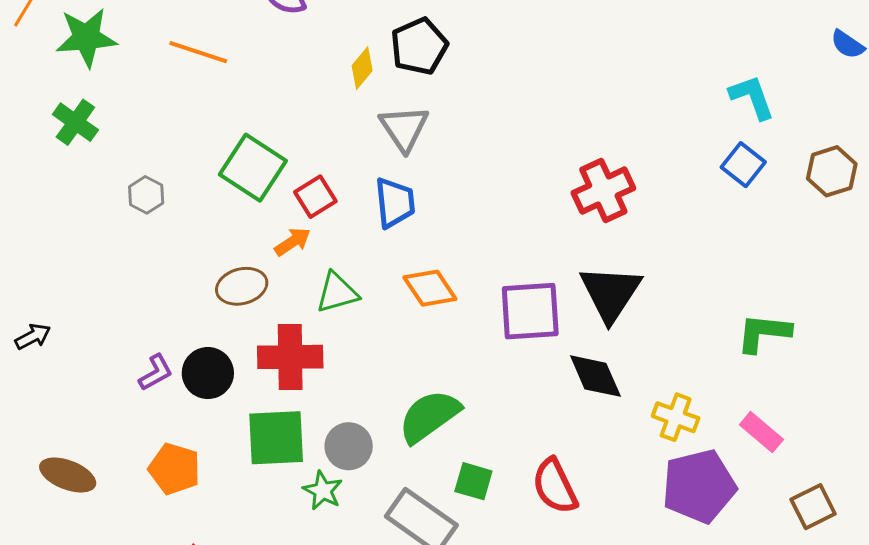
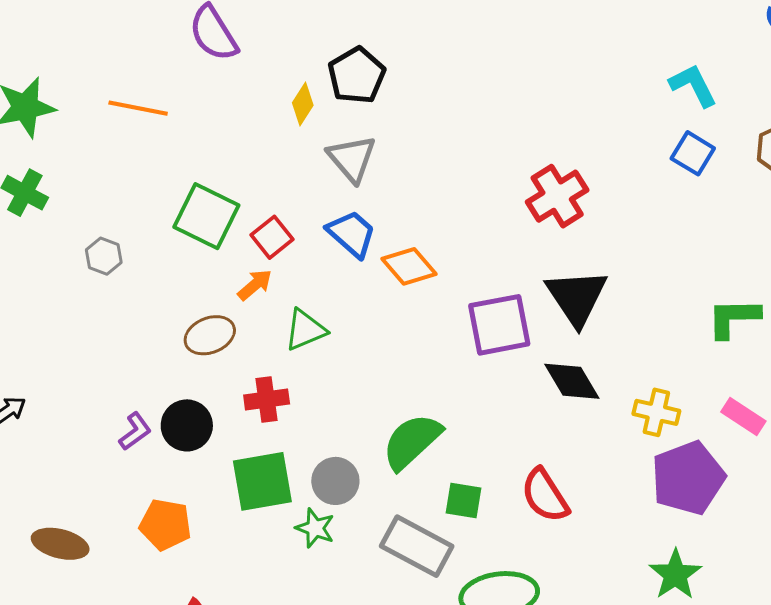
blue trapezoid: (395, 203) -> (352, 234), turned -36
orange diamond: (430, 288) -> (409, 266), moved
red cross: (290, 357) -> (267, 400), size x0.7

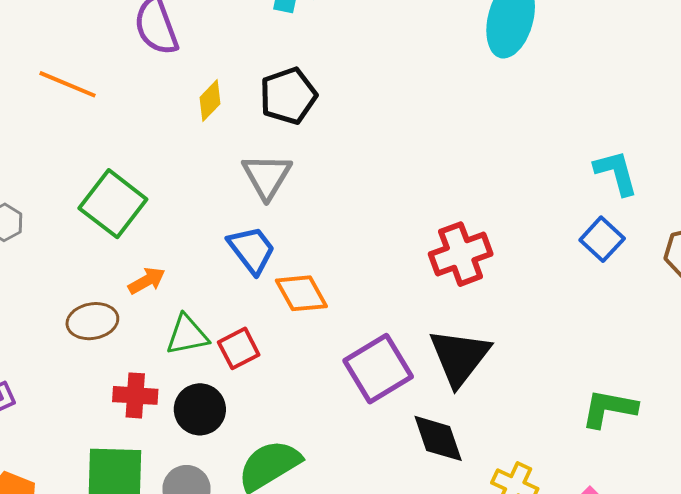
yellow diamond: (303, 104) -> (210, 101), moved
red square: (272, 237) -> (239, 348), moved
purple square: (499, 325) -> (378, 369), turned -32
black circle: (187, 425) -> (200, 409), moved

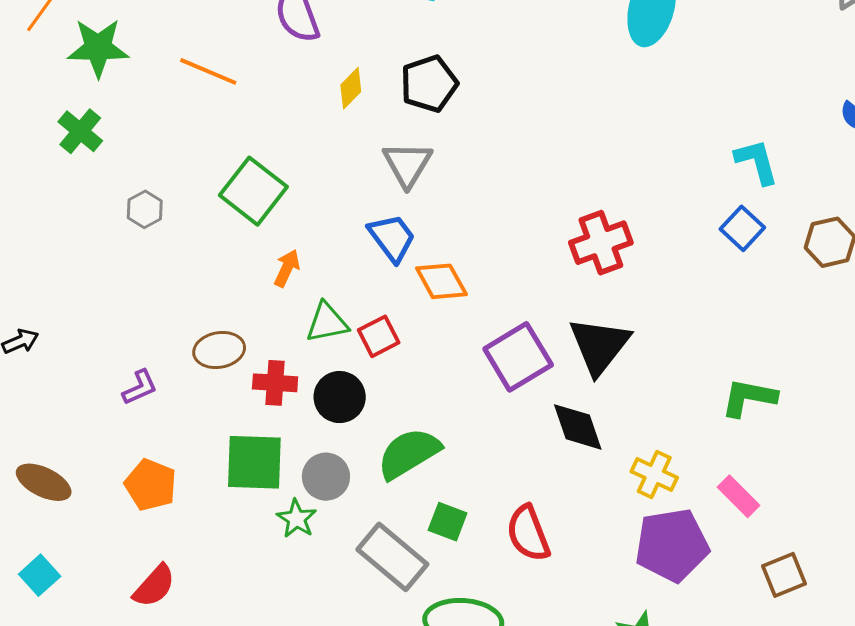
orange arrow: (147, 281) -> (287, 268), turned -36
brown ellipse: (92, 321) -> (219, 350), moved

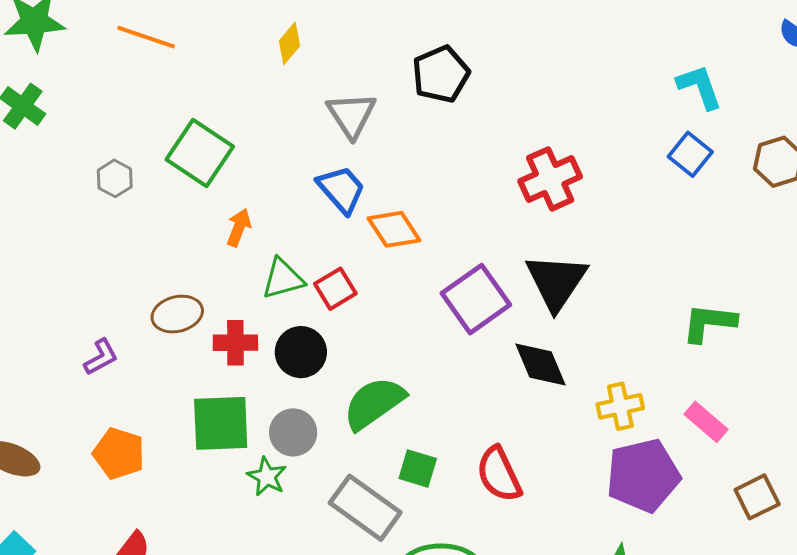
black pentagon: (429, 84) -> (441, 74), moved
gray hexagon: (145, 209) -> (115, 178), moved
yellow cross: (654, 474) -> (620, 406), turned -33

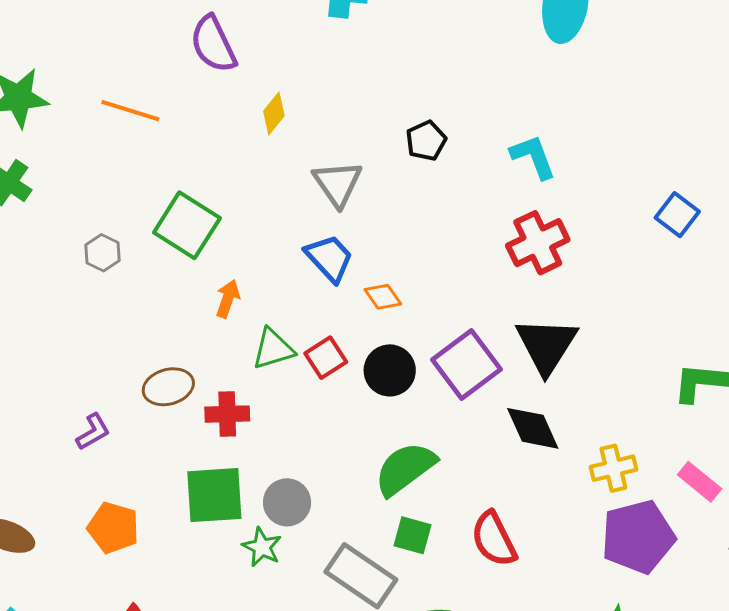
black pentagon: (441, 74) -> (426, 141), size x0.7
cyan L-shape: (700, 87) -> (533, 157), moved
orange diamond: (394, 229) -> (383, 297), size x0.7
black circle: (301, 352) -> (390, 370), moved
green semicircle: (374, 403) -> (405, 469), moved

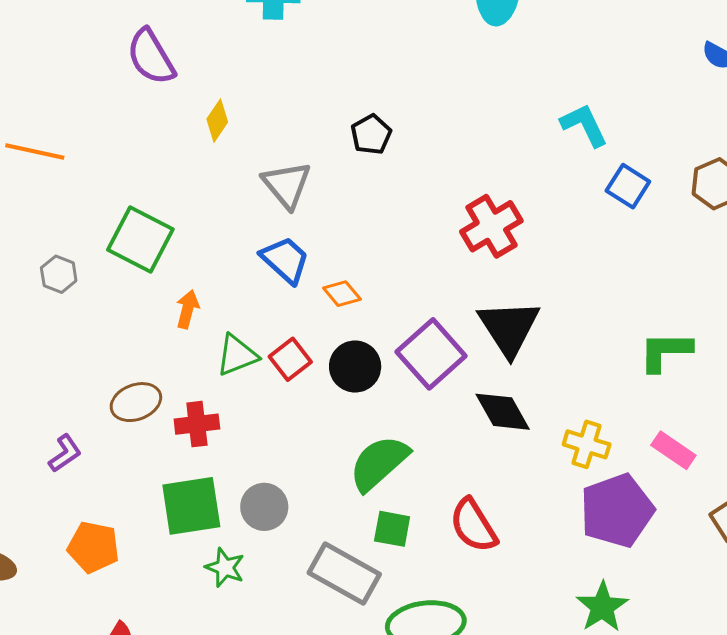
orange line: (130, 111) -> (35, 151), moved
cyan L-shape: (533, 157) -> (584, 125), moved
yellow cross: (613, 468) -> (587, 444), turned 36
green star: (262, 547) -> (225, 568), moved

